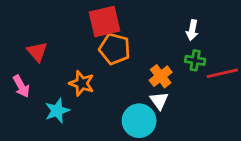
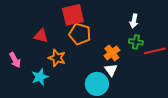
red triangle: (37, 52) -> (41, 36), moved, turned -35

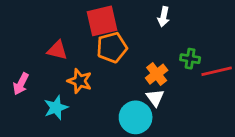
white arrow: (134, 21) -> (164, 17), moved
orange pentagon: (80, 34) -> (112, 47), turned -30
pink arrow: (15, 60) -> (21, 84), turned 56

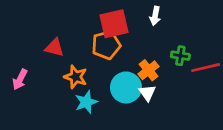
red square: (102, 21) -> (114, 24), moved
cyan star: (56, 108) -> (86, 102), moved
cyan circle: (136, 117) -> (126, 87), moved

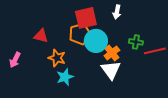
cyan circle: (126, 87) -> (96, 41), moved
white triangle: (147, 93) -> (111, 70), size x1.5

